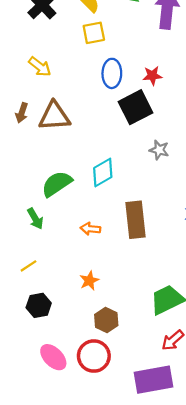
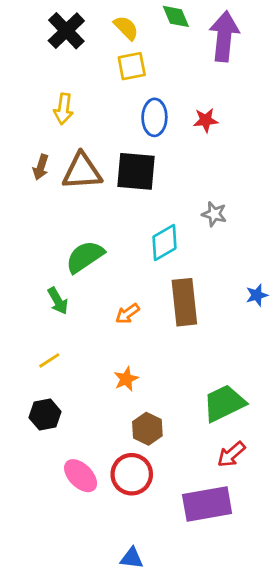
yellow arrow: (40, 67) -> (63, 109), turned 60
black square: (135, 107) -> (136, 171), moved, turned 32
cyan diamond: (103, 172) -> (164, 242), moved
orange arrow: (90, 229) -> (127, 314), turned -42
black hexagon: (39, 305) -> (45, 415), moved

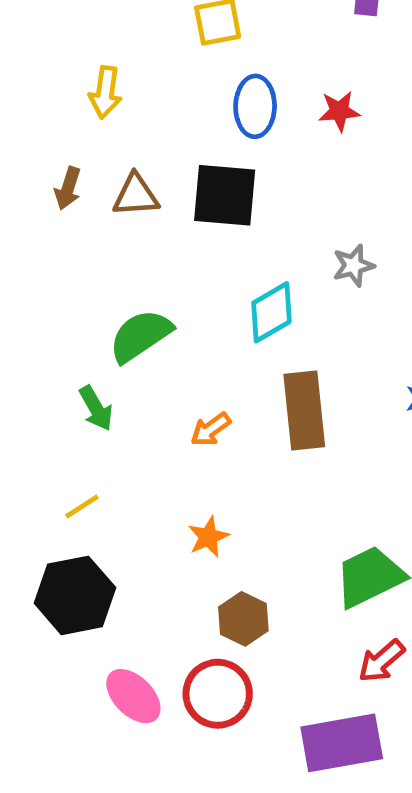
brown triangle: (82, 171) -> (136, 195), size x0.7
gray star: (214, 214) -> (353, 265), turned -30
black hexagon: (45, 415) -> (75, 595), size x1.5

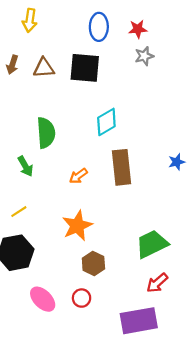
gray star: (353, 265) -> (144, 56), moved
green semicircle: (140, 336) -> (46, 133), turned 120
orange star: (208, 537) -> (77, 226), size x1.6
red circle: (218, 694) -> (82, 298), size x0.6

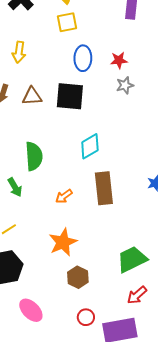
red circle: (82, 298) -> (86, 317), moved

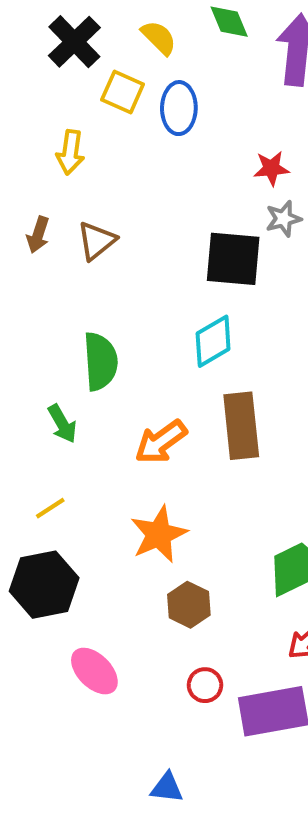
yellow square: (67, 22) -> (123, 92), moved, turned 35
blue ellipse: (83, 58) -> (179, 108), moved
brown triangle: (32, 96) -> (96, 241), turned -35
black square: (70, 96) -> (233, 259), moved
orange arrow: (64, 196) -> (161, 442), size x1.5

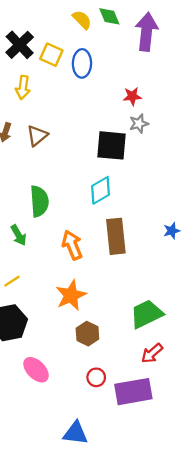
yellow semicircle: (159, 38) -> (82, 20), moved
black cross: (74, 42) -> (20, 45), moved
orange arrow: (161, 442) -> (72, 245), turned 104
blue triangle: (167, 788) -> (75, 433), size x1.4

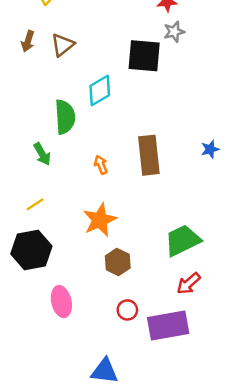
cyan diamond: (101, 190) -> (100, 90), moved
orange arrow: (72, 245) -> (101, 165), size x0.6
pink ellipse: (36, 370) -> (61, 302), turned 32

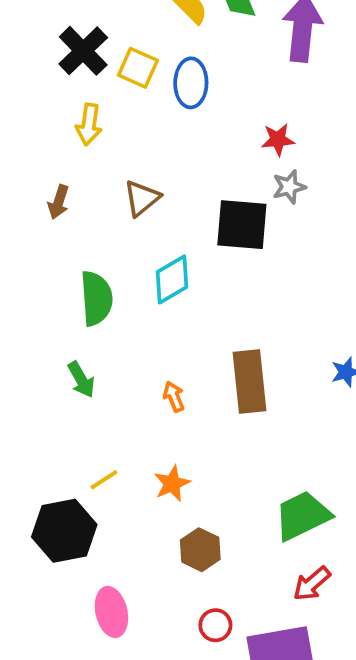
brown triangle: (63, 45) -> (142, 198), moved
green semicircle: (65, 117) -> (96, 298), moved
yellow line: (35, 204) -> (104, 480), moved
orange star: (100, 220) -> (172, 484), size x0.7

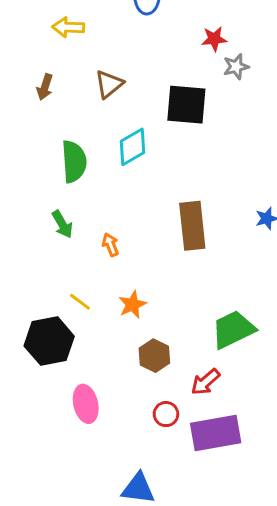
yellow arrow: (89, 124) -> (68, 27), turned 84
gray star: (289, 187) -> (236, 67), moved
orange arrow: (174, 397) -> (111, 245), moved
yellow line: (104, 480) -> (80, 302), turned 70
red arrow: (312, 584) -> (205, 382), moved

